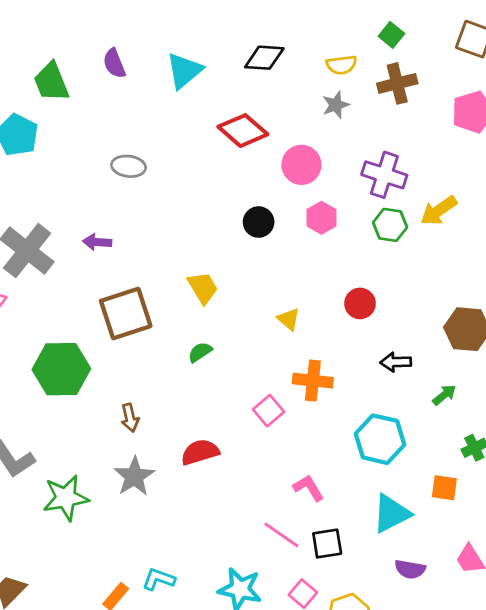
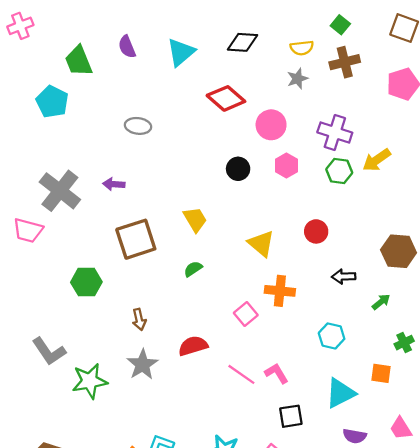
yellow triangle: (289, 319) -> (261, 244), size x1.5
green hexagon: (61, 369) -> (86, 282), size x0.7
cyan hexagon: (380, 439) -> (332, 336), size x0.7
pink line: (281, 535) -> (241, 374), moved

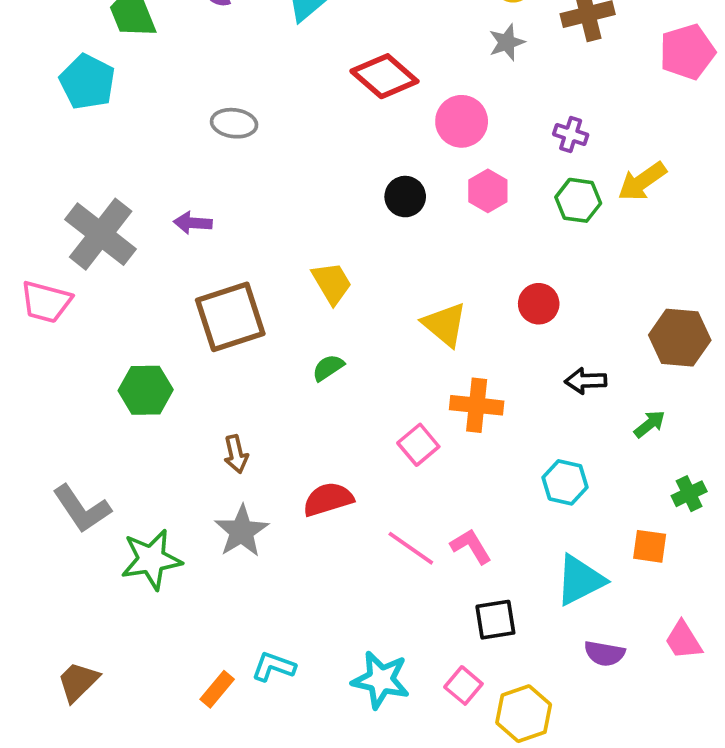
purple cross: (335, 133) -> (571, 134), size x0.6

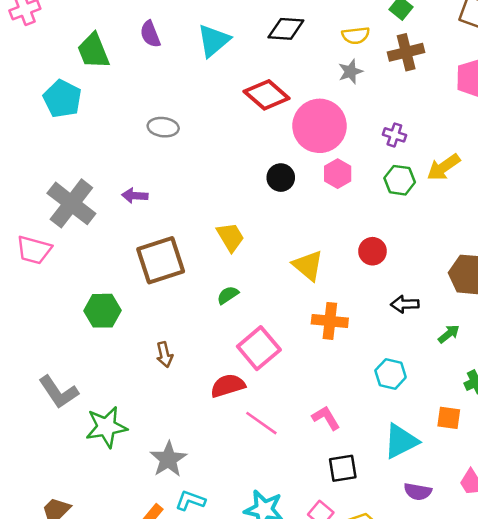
pink circle: (462, 121) -> (320, 126), size x1.5
pink square: (418, 445) -> (259, 348), moved, size x1.5
gray star: (242, 531) -> (168, 459), moved
pink line: (411, 548) -> (261, 423), moved

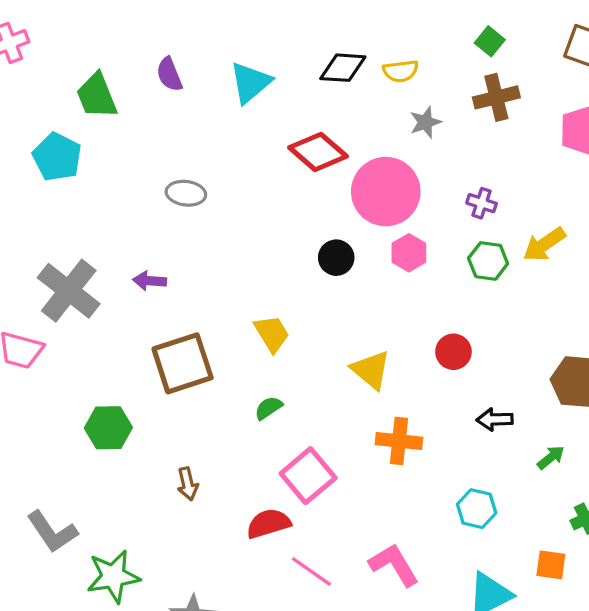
yellow semicircle: (356, 35) -> (401, 71), moved
pink L-shape: (326, 418) -> (394, 565), size x1.4

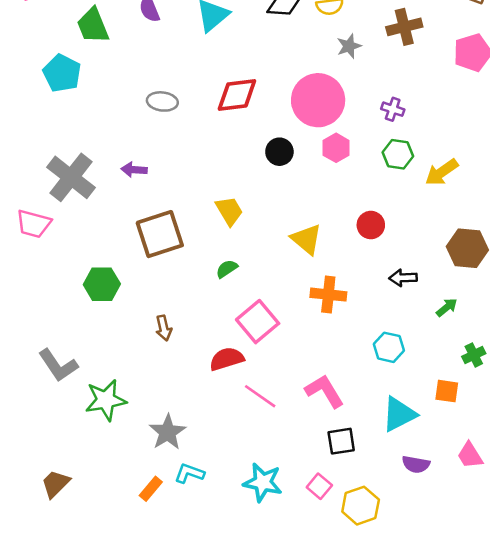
red diamond: (318, 152) -> (237, 95), moved, turned -48
yellow arrow: (544, 244) -> (442, 172), moved

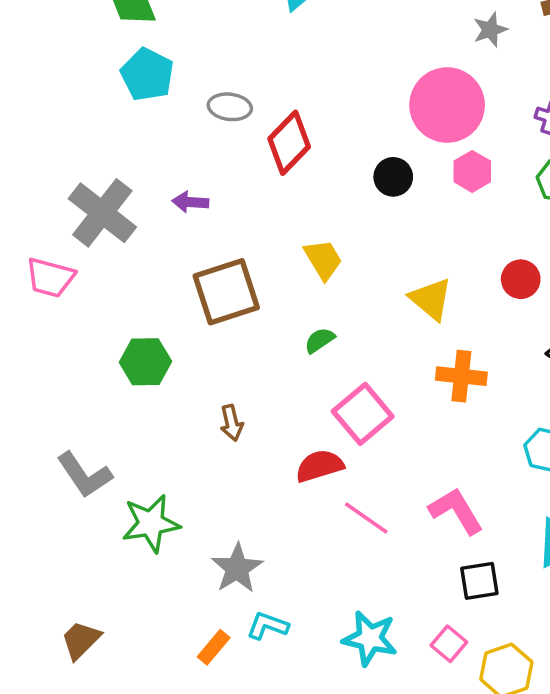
cyan pentagon: (62, 73) -> (147, 75), moved
red diamond: (237, 95) -> (289, 143), moved, turned -39

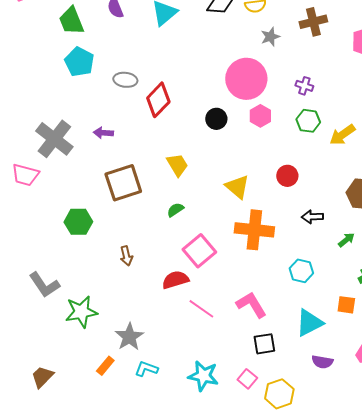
orange cross: (461, 376) -> (254, 230), size x1.4
orange rectangle: (214, 647) -> (105, 366), moved

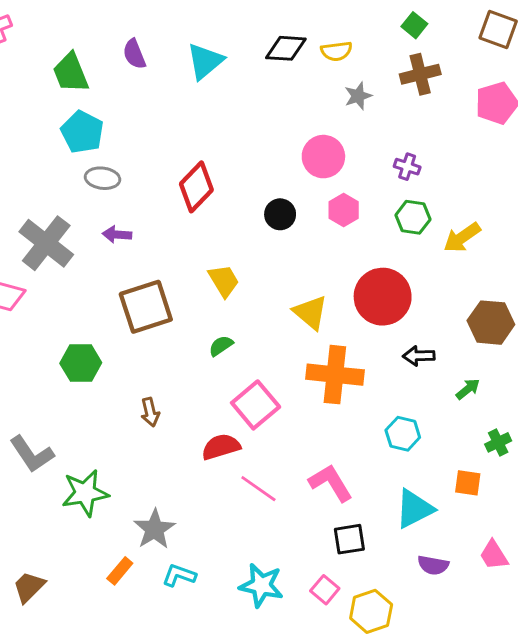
pink circle: (246, 79) -> (323, 157), size x0.7
gray ellipse: (125, 80) -> (102, 178), moved
red circle: (287, 176) -> (383, 297), size x1.8

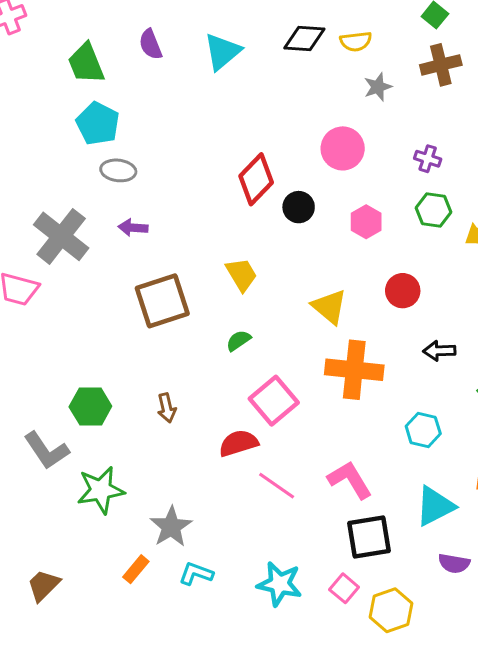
red diamond: (196, 187) -> (256, 179), moved
pink hexagon: (344, 210) -> (366, 222), moved
red circle: (383, 297) -> (403, 291), size x0.6
green hexagon: (81, 363) -> (90, 406), moved
black square: (349, 539) -> (369, 537), size x1.4

